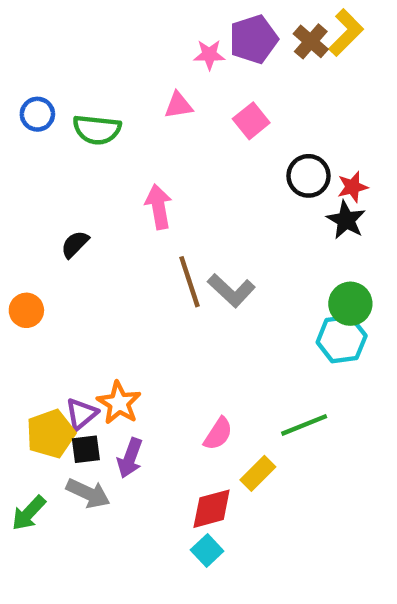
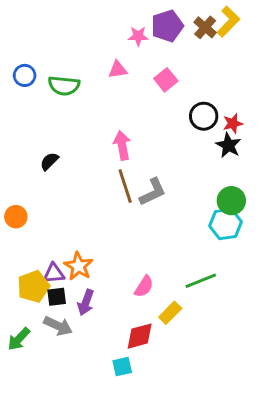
pink arrow: (159, 207) -> (122, 145), moved
gray L-shape: (231, 290) -> (153, 192), turned -68
orange circle: (26, 310) -> (16, 217), moved
purple triangle: (81, 414) -> (54, 273), turned 35
cyan square: (207, 551) -> (122, 367), moved, turned 30

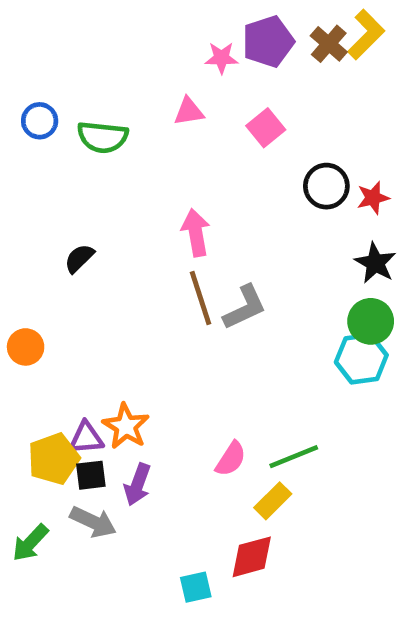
black star: (228, 145) -> (375, 263), moved
green line: (201, 281) -> (294, 457), moved
red diamond: (140, 336) -> (252, 557), moved

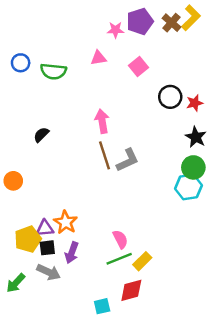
green line: (294, 457) -> (119, 259), moved
pink semicircle: (231, 459) -> (120, 239), turned -60

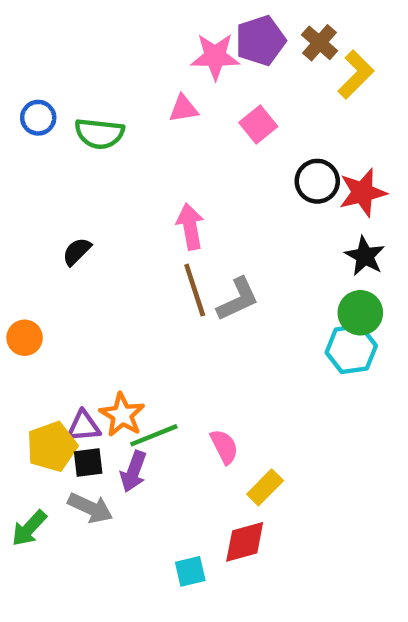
yellow L-shape: (191, 18) -> (356, 75), moved
pink star: (115, 30) -> (215, 56), size x1.5
red star: (195, 103) -> (363, 193), size x1.5
green line: (119, 259) -> (154, 435), moved

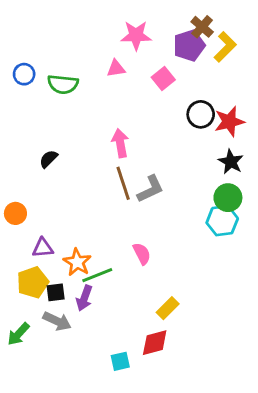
purple pentagon: (261, 41) -> (189, 45), moved
purple triangle: (84, 426) -> (43, 248), moved
pink semicircle: (224, 447) -> (142, 254), moved

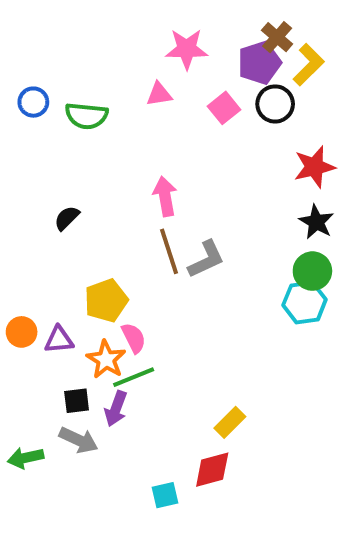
black circle: (201, 114) -> (275, 104), moved
orange circle: (15, 213) -> (22, 332), moved
pink semicircle: (142, 254) -> (134, 338), moved
yellow pentagon: (33, 282) -> (106, 301), moved
green arrow: (18, 334) -> (25, 458), turned 35

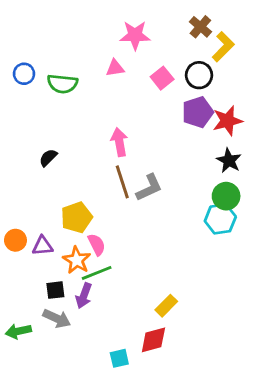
purple pentagon: (259, 63) -> (198, 112), moved

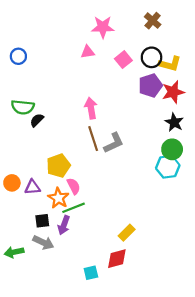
yellow L-shape: (223, 47) -> (170, 64), moved, turned 60
green semicircle: (62, 84) -> (23, 107), moved

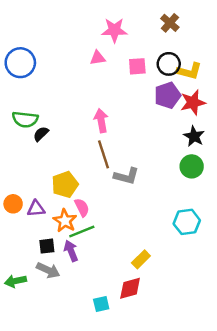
blue circle: (18, 56) -> (20, 63), size x1.6
pink square: (123, 60) -> (137, 66), turned 35
gray L-shape: (114, 143) -> (126, 176), moved, turned 40
cyan hexagon: (168, 167) -> (187, 222), moved
purple arrow: (64, 225) -> (71, 251), turned 138

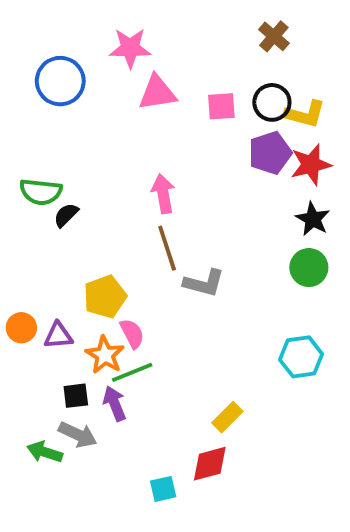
pink star: (114, 30) -> (130, 48), moved
pink triangle: (98, 58) -> (157, 93), size x1.5
blue circle: (20, 63) -> (60, 81), moved
green arrow: (15, 281) -> (45, 452), moved, turned 30

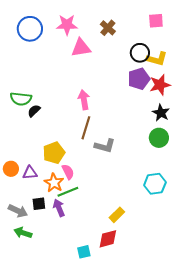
brown cross: (274, 36) -> (108, 28), moved
blue circle: (60, 81) -> (30, 29), moved
pink square: (221, 106) -> (156, 21), moved
brown line: (167, 248) -> (86, 128), turned 35
gray arrow: (78, 435) -> (18, 211), moved

